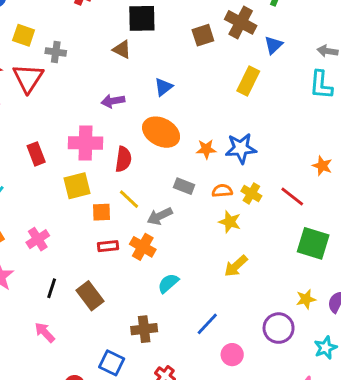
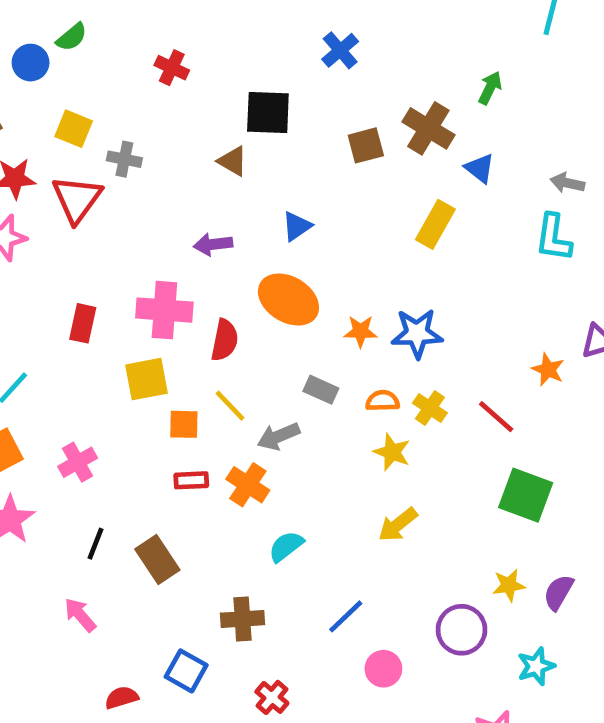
blue triangle: (273, 45) -> (480, 168), turned -42
red rectangle: (36, 154) -> (83, 323), turned 30

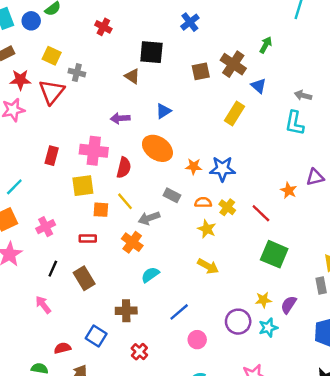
red rectangle: (191, 480) -> (88, 239), moved
yellow arrow: (398, 525) -> (208, 266), turned -115
cyan star: (536, 666) -> (268, 328), moved

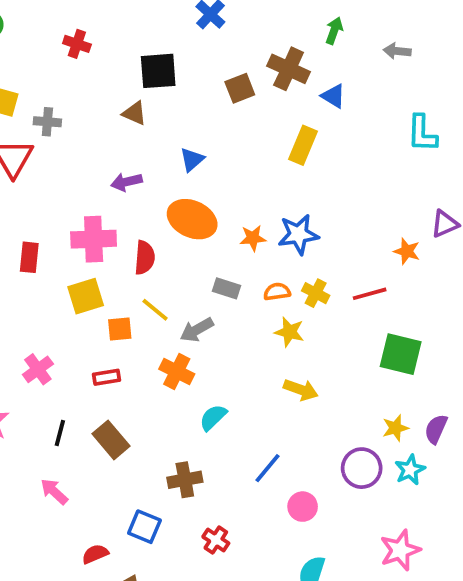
gray arrow: (303, 95) -> (397, 51), moved
cyan L-shape: (295, 123) -> (422, 133), moved
red line: (261, 213) -> (370, 294), turned -50

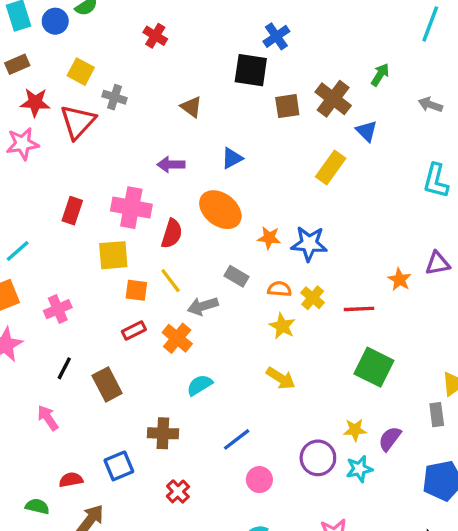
black square: (158, 71) -> (251, 70), moved
red rectangle: (107, 377) -> (134, 331), moved, turned -30
blue square: (144, 527) -> (119, 466), turned 32

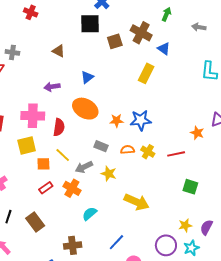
yellow star: (282, 326) -> (109, 174), moved
green square: (374, 367) -> (190, 187), size x0.7
yellow arrow: (281, 378) -> (137, 202), size x1.4

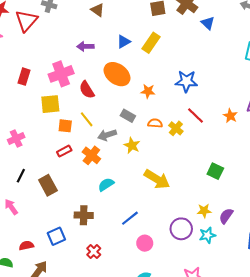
yellow rectangle: (146, 73) -> (151, 43), moved
pink cross: (33, 116) -> (61, 74), turned -30
blue star: (141, 120) -> (186, 81), moved
red semicircle: (59, 127) -> (87, 90), turned 132
red line: (176, 154) -> (195, 115), moved, turned 48

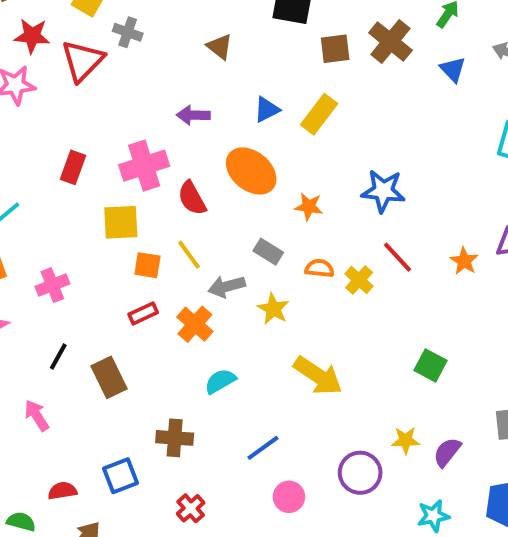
blue triangle: (208, 23) -> (453, 69), moved
cyan star: (207, 235) -> (433, 516), moved

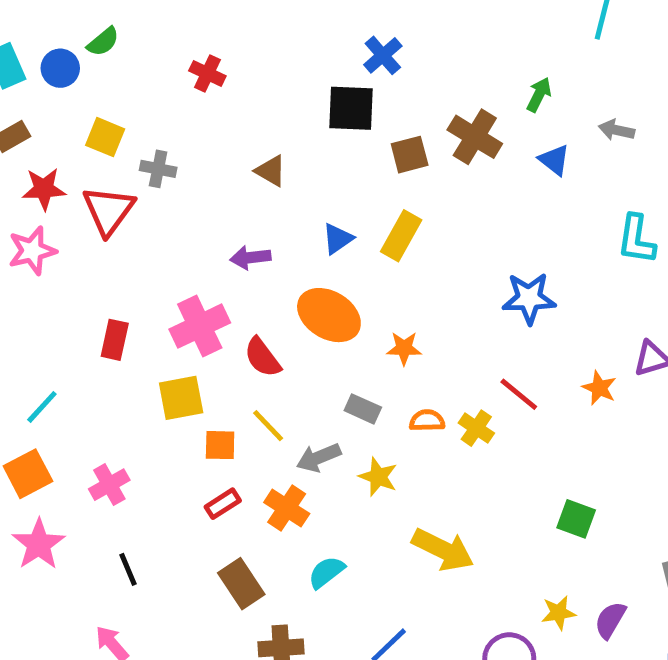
blue star: (383, 191) -> (529, 298), moved
black line: (58, 357) -> (128, 569), turned -44
brown rectangle: (109, 377) -> (241, 584), moved

